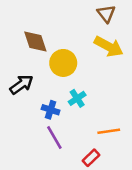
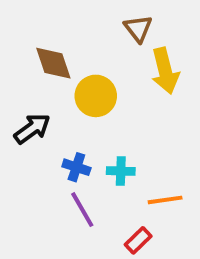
brown triangle: (106, 14) -> (138, 29), moved
yellow arrow: (109, 47) -> (165, 71), turned 48
cyan cross: (77, 98) -> (121, 171), moved, turned 36

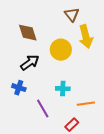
yellow circle: (96, 96) -> (61, 50), moved
black arrow: (32, 129) -> (30, 63), moved
blue cross: (76, 167) -> (19, 88), moved

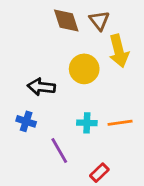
brown diamond: (28, 33) -> (66, 21), moved
black arrow: (30, 63) -> (41, 87), turned -138
orange line: (86, 104) -> (120, 123), moved

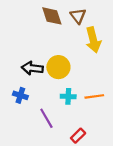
yellow circle: (84, 69) -> (58, 67), moved

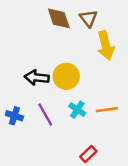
blue cross: (20, 95) -> (14, 116), moved
cyan cross: (68, 96) -> (77, 110), turned 32
purple line: (46, 118) -> (45, 115), moved

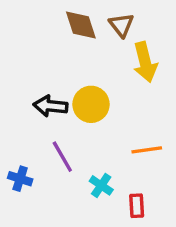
cyan cross: (77, 110) -> (101, 185), moved
blue cross: (14, 116) -> (20, 179), moved
red rectangle: (88, 154) -> (137, 206), moved, turned -49

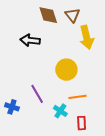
yellow circle: (91, 104) -> (66, 70), moved
black arrow: (50, 106) -> (30, 40), moved
orange line: (147, 150) -> (78, 97), moved

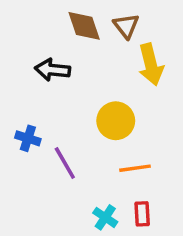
blue cross: (12, 107) -> (28, 138), moved
cyan cross: (60, 111) -> (105, 217), moved

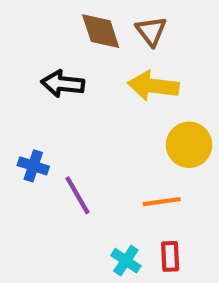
yellow arrow: (151, 65) -> (153, 86), moved, turned 111
yellow circle: (116, 121) -> (189, 145), moved

